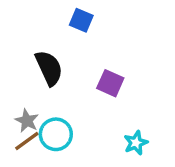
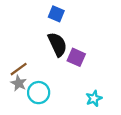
black semicircle: (49, 68) -> (57, 44), moved
brown line: (27, 141) -> (19, 69), moved

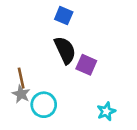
brown line: (19, 69) -> (21, 78), turned -66

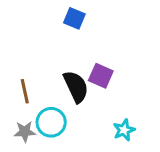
black semicircle: (65, 50) -> (76, 87), moved
gray star: (21, 94) -> (25, 132), moved, turned -30

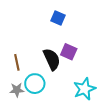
blue square: (74, 18) -> (58, 18), moved
cyan star: (124, 130) -> (85, 89), size x1.5

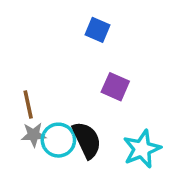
black semicircle: (52, 59) -> (87, 140), moved
gray star: (17, 90) -> (34, 135), moved

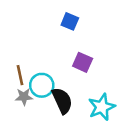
cyan circle: (58, 140) -> (42, 85), moved

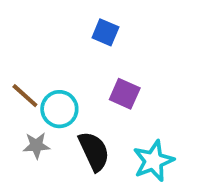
brown line: (20, 75) -> (25, 96), moved, turned -36
cyan circle: (42, 85) -> (59, 109), moved

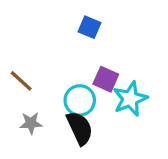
cyan circle: (59, 109) -> (80, 100), moved
cyan star: (153, 161) -> (130, 99), moved

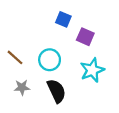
purple square: (106, 79) -> (85, 37), moved
cyan circle: (80, 100) -> (50, 60), moved

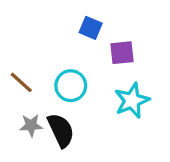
purple square: (85, 37) -> (122, 53), turned -30
black semicircle: (56, 91) -> (61, 130), moved

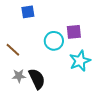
blue square: (91, 28) -> (28, 12), moved, turned -32
cyan circle: (71, 86) -> (54, 41), moved

